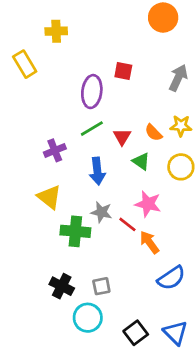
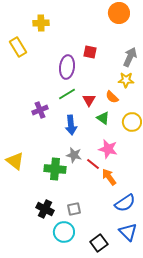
yellow star: (181, 126) -> (126, 80), moved
yellow triangle: (49, 197) -> (15, 161), moved
blue triangle: (175, 333) -> (128, 232), moved

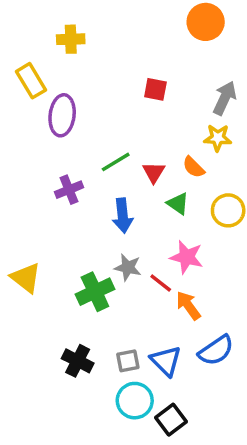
purple ellipse: (67, 67) -> (62, 115), moved
green cross: (55, 169) -> (95, 292), turned -30
cyan circle: (64, 232) -> (135, 401), moved
blue triangle: (128, 232) -> (166, 361), moved

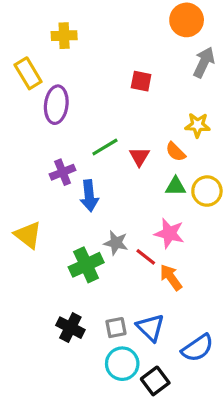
gray arrow: (225, 98) -> (204, 62), moved
green triangle: (178, 203) -> (176, 186), moved, turned -35
blue arrow: (123, 216) -> (89, 196), moved
yellow triangle: (26, 278) -> (28, 235), moved
blue semicircle: (216, 350) -> (198, 348), moved

